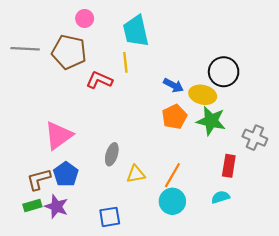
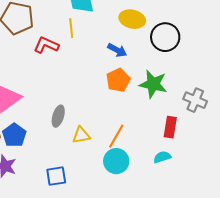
yellow ellipse: (203, 95) -> (132, 19), moved

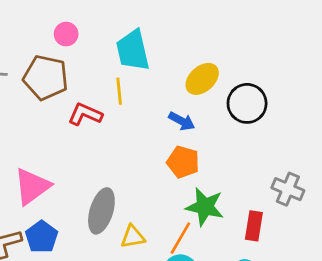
yellow ellipse: (132, 19) -> (202, 79), turned -55
orange pentagon: (118, 80) -> (183, 162), turned -30
green star: (153, 84) -> (205, 207), moved
gray ellipse: (58, 116) -> (101, 211), size x1.5

